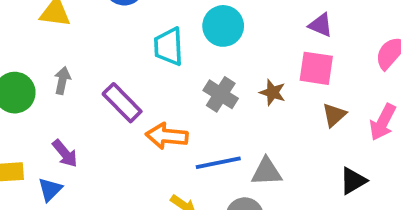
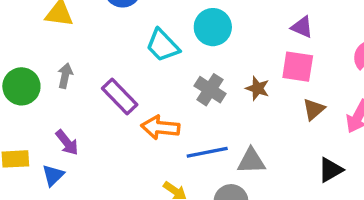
cyan trapezoid: (169, 47) -> (163, 45), turned -42

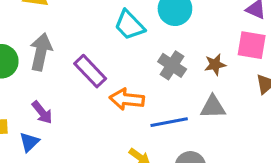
gray arrow: (65, 76) -> (41, 52), size x1.6
brown star: (257, 88) -> (215, 65), turned -30
gray triangle: (251, 161) -> (213, 107), moved

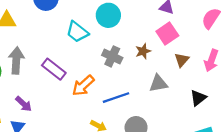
pink square: (252, 45) -> (167, 33), turned -35
orange arrow: (127, 99) -> (83, 86), turned -40
gray triangle: (213, 107) -> (158, 83), moved

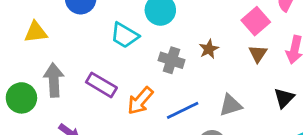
pink square: (167, 33) -> (256, 21), moved
gray triangle: (158, 83) -> (231, 105), moved

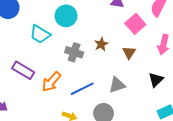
brown triangle: (258, 54) -> (129, 53), moved

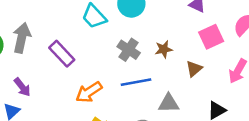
orange arrow: (51, 82) -> (89, 92), moved
blue line: (82, 89) -> (136, 82), moved

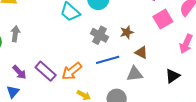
gray arrow: (22, 38) -> (15, 34), size x0.7
purple rectangle: (62, 54) -> (46, 71), moved
brown triangle: (194, 69) -> (141, 52), moved, turned -48

